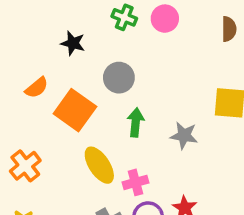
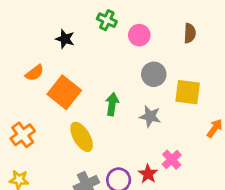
pink circle: (165, 19) -> (139, 35), moved
gray circle: (119, 78) -> (154, 74), moved
pink cross: (136, 182) -> (172, 160), moved, turned -30

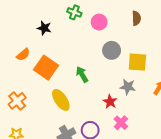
green arrow: (112, 104) -> (82, 74), turned -35
gray star: (150, 116) -> (128, 87), moved
pink cross: (172, 160) -> (121, 123), moved
red star: (148, 174) -> (110, 102), moved

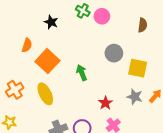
pink circle: (99, 22) -> (102, 16), moved
orange semicircle: (23, 55) -> (27, 45), turned -40
gray star: (128, 87) -> (135, 97), moved
yellow ellipse: (61, 100) -> (45, 94), moved

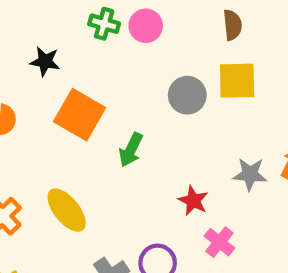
orange square: (47, 61) -> (80, 115), moved
yellow square: (138, 68) -> (237, 81), moved
green arrow: (82, 73) -> (131, 150), turned -119

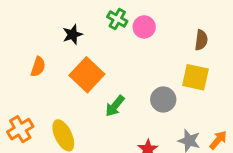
black star: (45, 61) -> (72, 34), turned 30
gray circle: (187, 95) -> (163, 100), moved

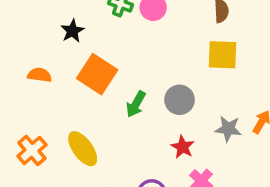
orange semicircle: (38, 67) -> (40, 75), turned -90
gray circle: (163, 100) -> (180, 100), moved

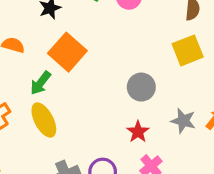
yellow square: (222, 55) -> (188, 50), turned -32
green arrow: (136, 104) -> (41, 83), moved

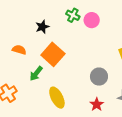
yellow ellipse: (44, 120) -> (57, 98), moved

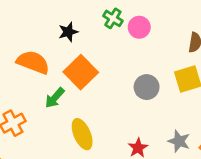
orange semicircle: (19, 50) -> (33, 62), size x1.6
gray circle: (99, 77) -> (147, 87), moved

